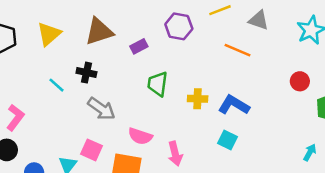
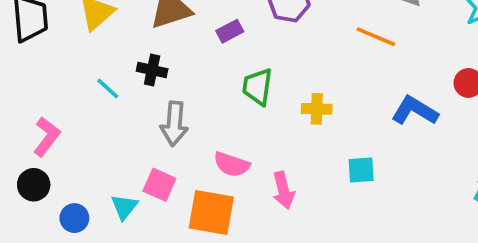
blue L-shape: (234, 105) -> (415, 111), moved
gray arrow: (101, 109) -> (174, 124), turned 60
cyan square: (227, 140) -> (361, 170), turned -30

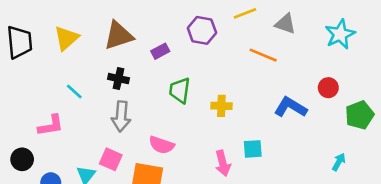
black cross: (152, 70) -> (119, 79), moved
pink L-shape: (47, 137) -> (51, 125), moved, turned 44
pink arrow: (283, 190) -> (223, 163), moved

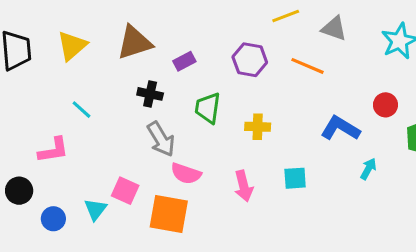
purple hexagon: (202, 30) -> (250, 60), moved
black cross: (119, 79) -> (150, 94), moved
gray arrow: (121, 116) -> (161, 139), moved, turned -36
cyan arrow: (339, 162) -> (368, 169), moved
pink arrow: (223, 163) -> (244, 186), moved

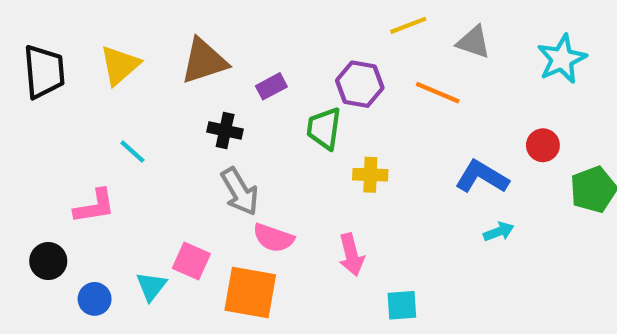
green trapezoid: (208, 108) -> (324, 128), moved
cyan arrow: (368, 169) -> (499, 232), moved, turned 40
cyan square: (295, 178) -> (402, 305), moved

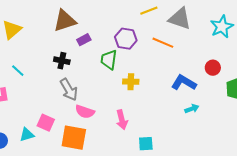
gray triangle: (473, 42) -> (180, 19), size x1.4
brown triangle: (204, 61) -> (65, 21), moved
cyan triangle: (151, 286) -> (27, 135), turned 35

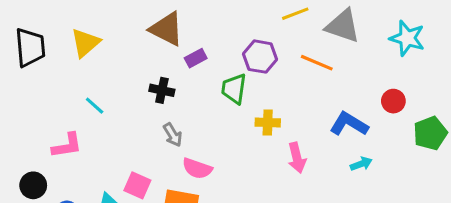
brown triangle: (65, 21) -> (167, 29), turned 45
cyan star: (222, 27) -> (407, 38), turned -30
gray arrow: (69, 90) -> (173, 135), size x0.7
pink arrow: (122, 120) -> (297, 158), moved

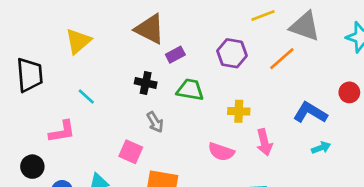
black trapezoid: (30, 47) -> (30, 75), moved
orange line: (317, 63) -> (282, 59), turned -64
green trapezoid: (234, 89) -> (190, 90), moved, turned 92
pink semicircle: (197, 168) -> (221, 152), moved
pink square: (137, 185) -> (131, 152), moved

